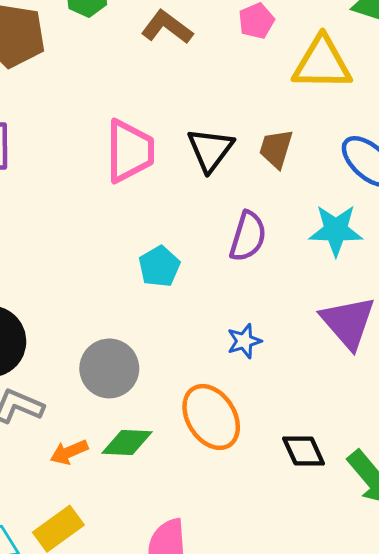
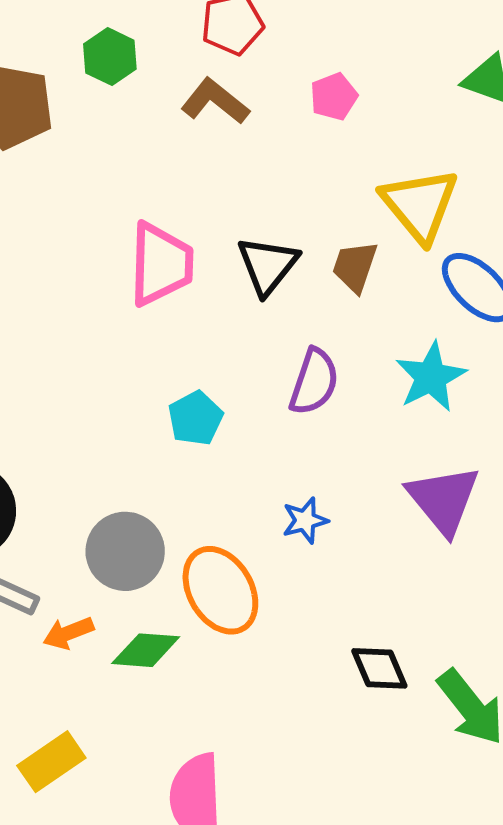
yellow triangle: (322, 63) -> (420, 205), moved, turned 48
cyan star: (336, 230) -> (431, 377), turned -30
orange ellipse: (211, 417) -> (220, 590), moved
orange arrow: (69, 452) -> (68, 633), moved

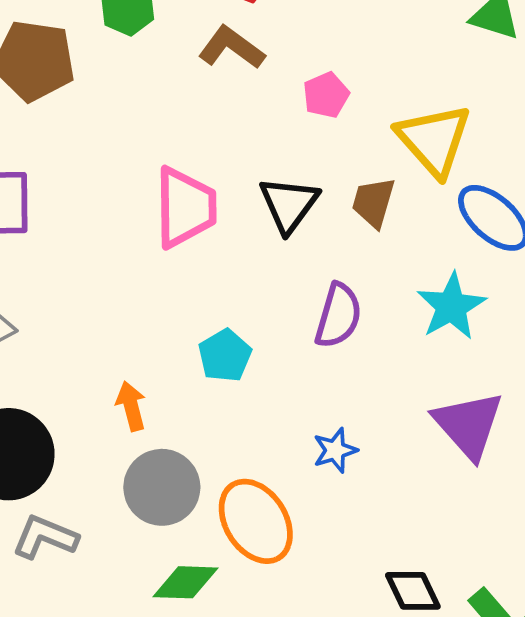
pink pentagon: (334, 97) -> (326, 95), moved
orange arrow: (68, 633) -> (131, 406), moved, turned 99

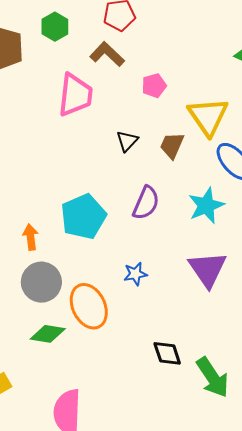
black triangle: (289, 204) -> (127, 141), size x0.7
pink trapezoid: (185, 207) -> (75, 95), moved
cyan pentagon: (225, 356) -> (83, 217), size x1.6

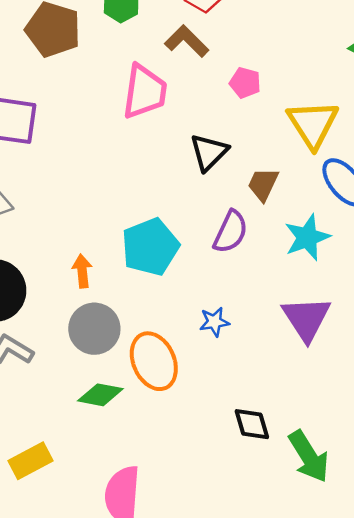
pink pentagon: (154, 86) -> (245, 83), turned 30
black triangle: (127, 141) -> (209, 152), size x1.4
brown trapezoid: (172, 145) -> (263, 184), moved

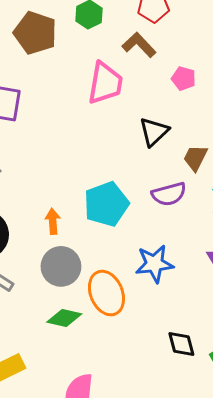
purple semicircle: (231, 232) -> (169, 194), turned 48
blue star: (214, 322) -> (154, 264), size x1.6

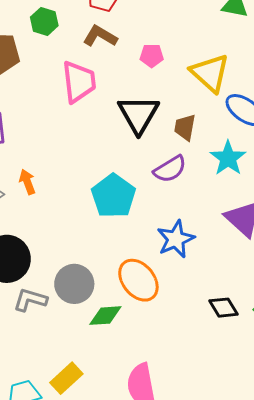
black triangle: (154, 132) -> (138, 114), size x1.4
orange arrow: (53, 221) -> (27, 182), moved
gray circle: (61, 266) -> (74, 284), moved

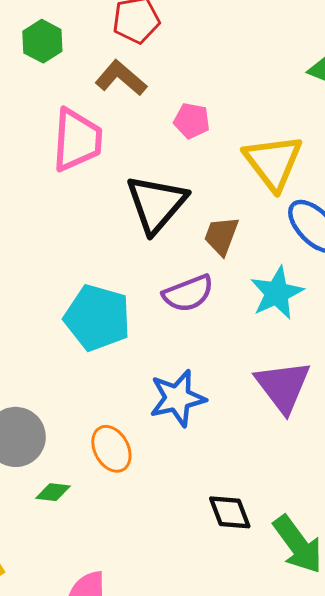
cyan pentagon: (113, 196) -> (97, 318), turned -30
orange ellipse: (138, 280) -> (111, 449), size x0.7
green diamond: (105, 316) -> (53, 492), size x0.7

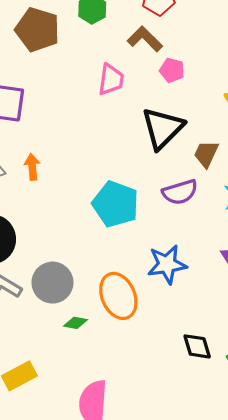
pink pentagon: (192, 121) -> (172, 70), moved
pink trapezoid: (77, 140) -> (111, 80), size x0.7
orange ellipse: (111, 449) -> (118, 296), size x1.4

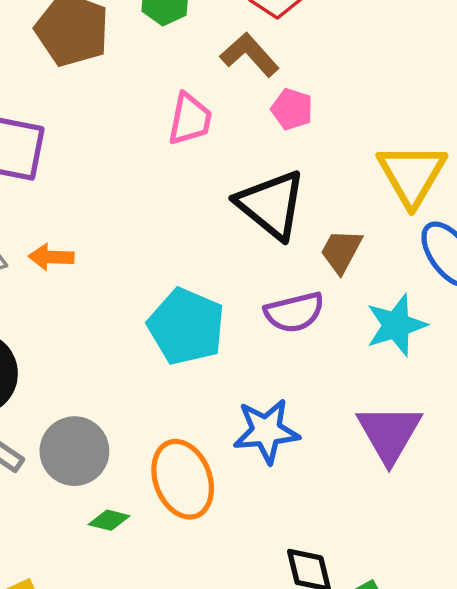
black triangle: (163, 128) -> (271, 205), turned -39
orange arrow: (32, 167) -> (51, 257), turned -85

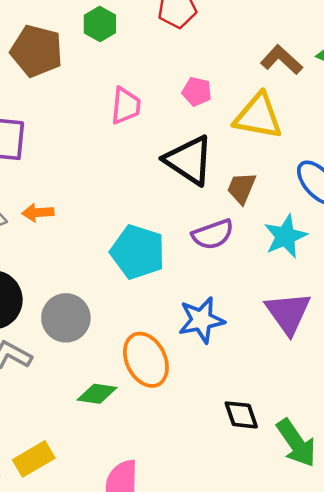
brown L-shape: (250, 55) -> (281, 60), moved
yellow triangle: (412, 174) -> (258, 116), moved, turned -44
gray circle: (74, 451) -> (66, 318), moved
green diamond: (109, 520) -> (97, 394), size x1.4

